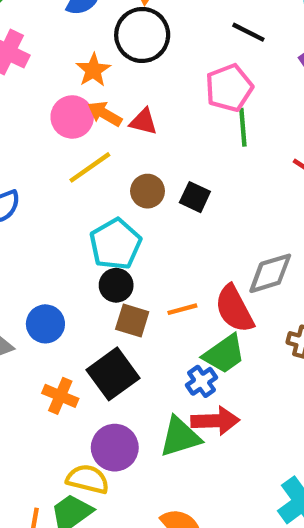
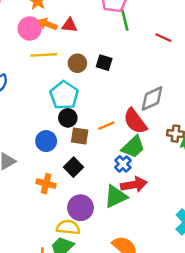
yellow line: (90, 167) -> (44, 55), turned 40
blue circle: (45, 324) -> (46, 141), moved
black square: (113, 374) -> (73, 167), size x0.7

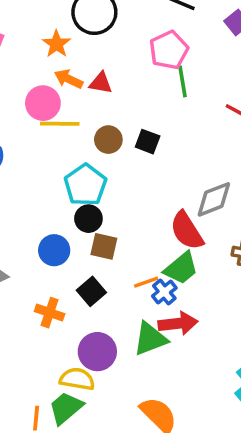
pink circle: (30, 29) -> (43, 103), moved
orange line: (106, 126) -> (146, 282), moved

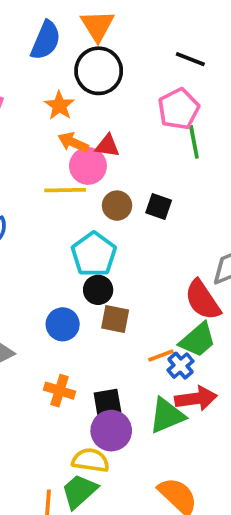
pink circle: (43, 103) -> (88, 166), moved
black square: (91, 291) -> (107, 403), moved, turned 32

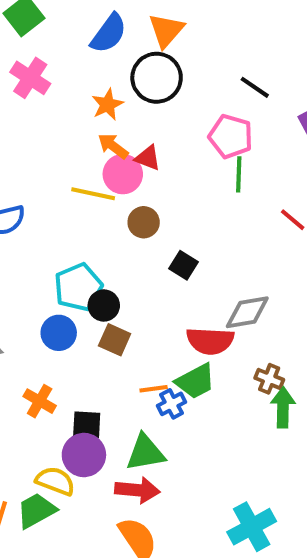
pink pentagon: (179, 109) -> (231, 136), turned 30
black square: (159, 207) -> (184, 265), moved
cyan pentagon: (94, 254) -> (78, 287), moved
red semicircle: (203, 300) -> (210, 341), turned -66
red arrow: (196, 399) -> (137, 490), moved

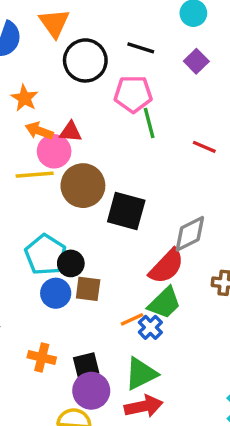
black circle: (157, 78) -> (85, 60), moved
brown circle: (144, 222) -> (83, 186), size x1.6
black square: (184, 265) -> (126, 211), size x1.6
blue circle: (59, 333) -> (56, 293), moved
red semicircle: (210, 341) -> (166, 266), turned -33

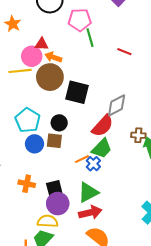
orange arrow: (39, 131) -> (53, 57), moved
black circle: (71, 263) -> (59, 123), moved

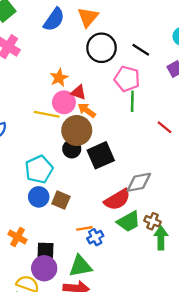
orange star: (13, 24) -> (59, 78), moved
black square: (77, 92) -> (101, 155), turned 35
black circle: (59, 123) -> (72, 149), moved
green trapezoid: (102, 148) -> (129, 221), moved

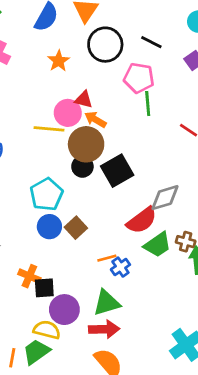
orange star: (59, 78) -> (59, 61), moved
brown square: (61, 200) -> (76, 228), turned 30
black square: (45, 250) -> (44, 288), moved

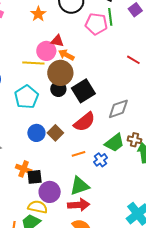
green line: (148, 103) -> (110, 17), moved
cyan pentagon: (46, 194) -> (26, 97), moved
red semicircle: (142, 220) -> (84, 122), moved
blue cross: (120, 267) -> (101, 160), moved

